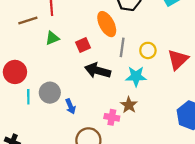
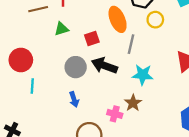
yellow circle: (148, 50) -> (155, 20), moved
gray circle: (50, 93) -> (76, 67), moved

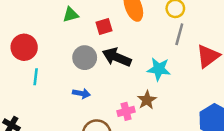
gray line: (131, 44) -> (179, 34), moved
blue arrow: (74, 99) -> (81, 93), turned -64
pink cross: (115, 114) -> (126, 111), turned -32

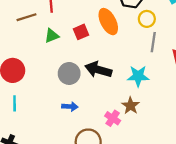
red square: (104, 27) -> (81, 32), moved
cyan line: (36, 77) -> (15, 103), moved
pink cross: (126, 111) -> (113, 118), turned -35

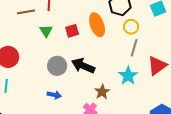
green triangle: (52, 36) -> (46, 31), turned -48
cyan star: (138, 76) -> (128, 76), moved, turned 30
brown star: (130, 106) -> (102, 92), moved

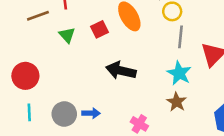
gray circle: (57, 66) -> (64, 114), moved
brown star: (102, 92) -> (177, 102), moved

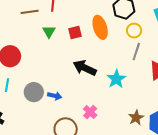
cyan star: (179, 73) -> (116, 79), moved
brown star: (177, 102) -> (136, 118), moved

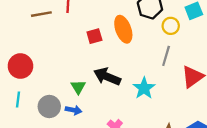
yellow circle: (134, 31) -> (171, 26), moved
green triangle: (49, 32) -> (78, 87), moved

